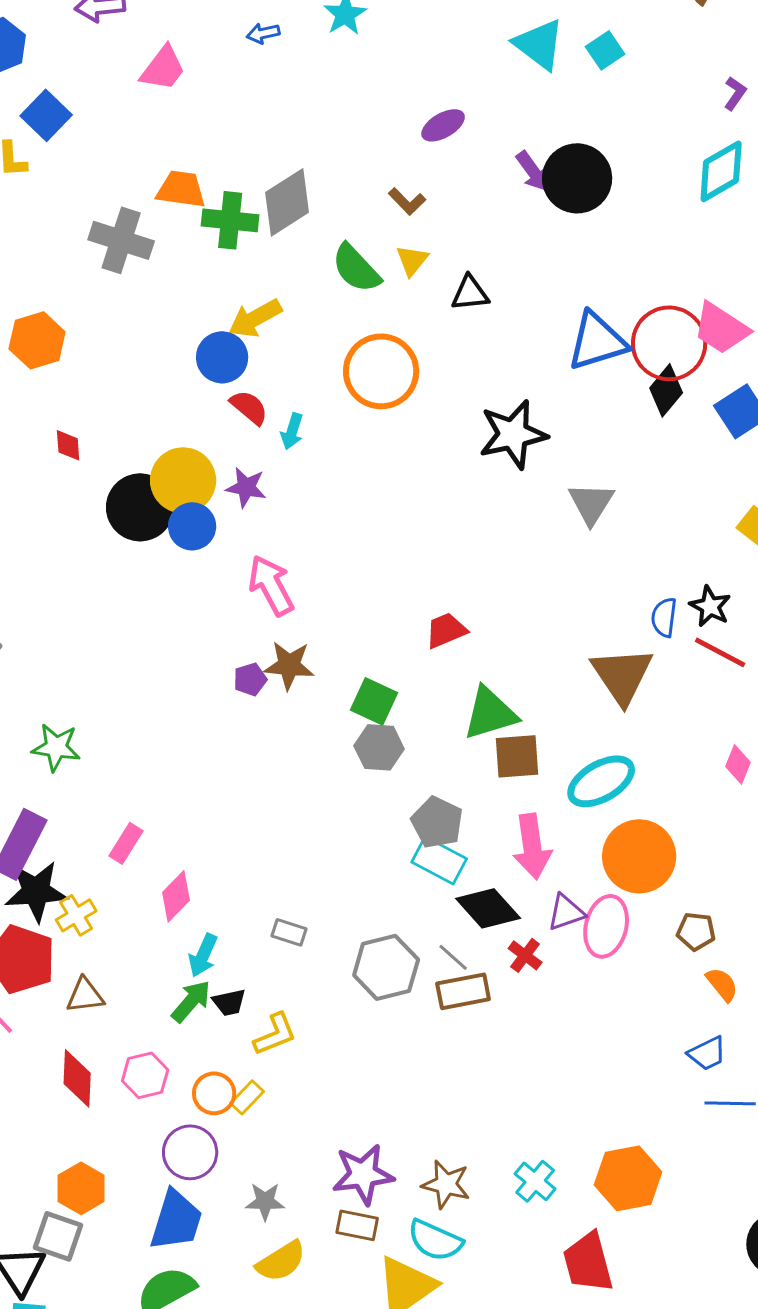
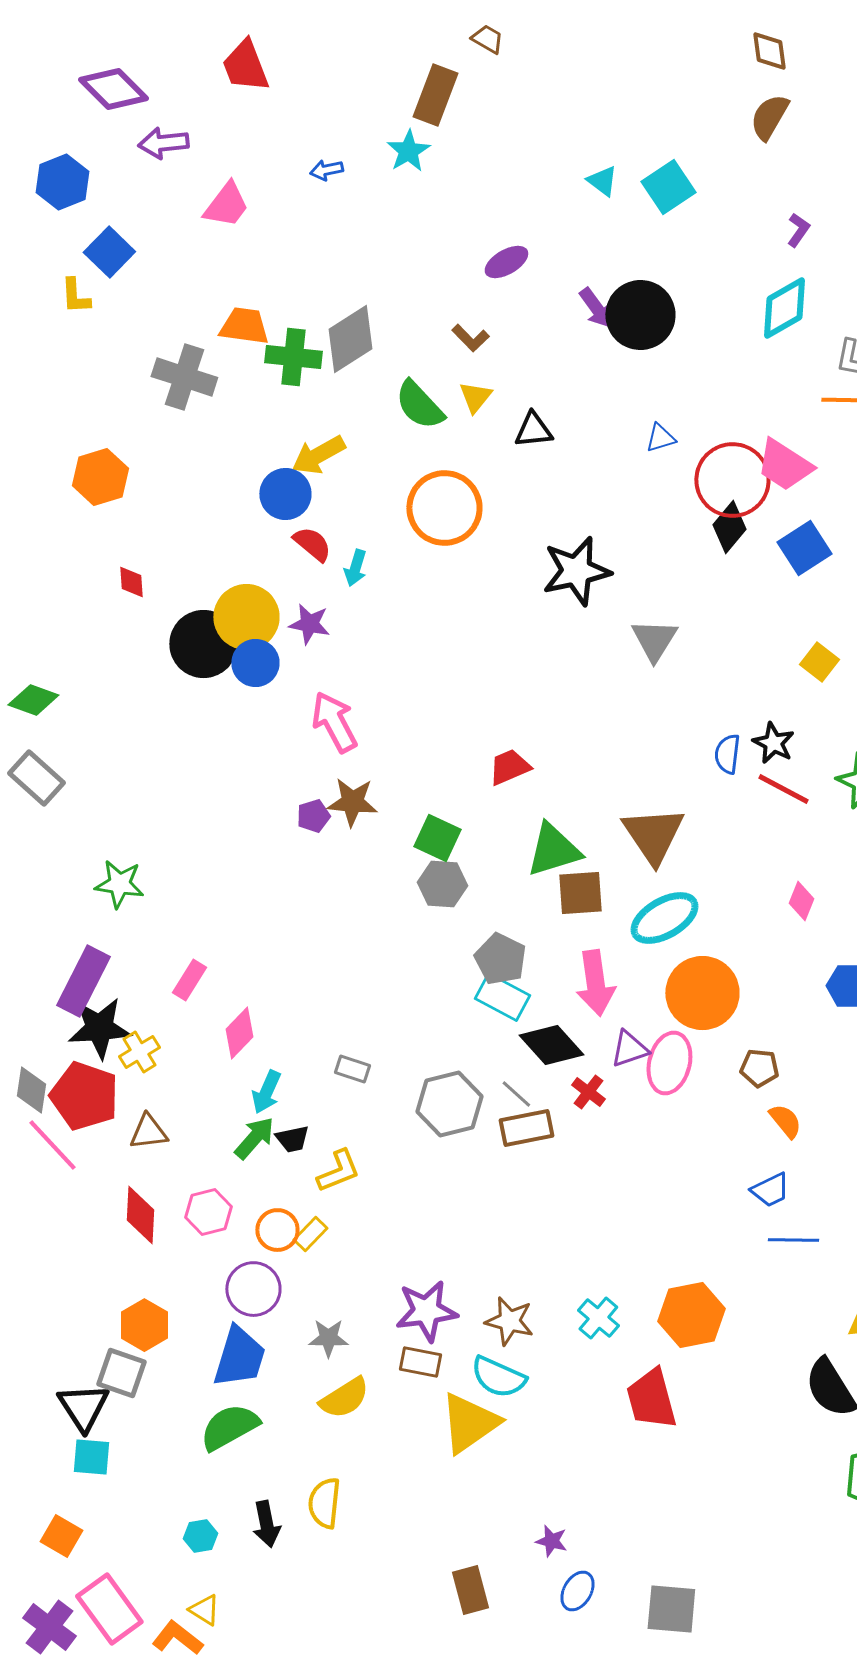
cyan triangle: (539, 44) -> (602, 181), size x0.6
cyan square: (605, 50) -> (668, 187), size x1.4
blue triangle: (597, 341) -> (660, 438), moved, size x0.5
brown triangle: (622, 675) -> (653, 835), moved

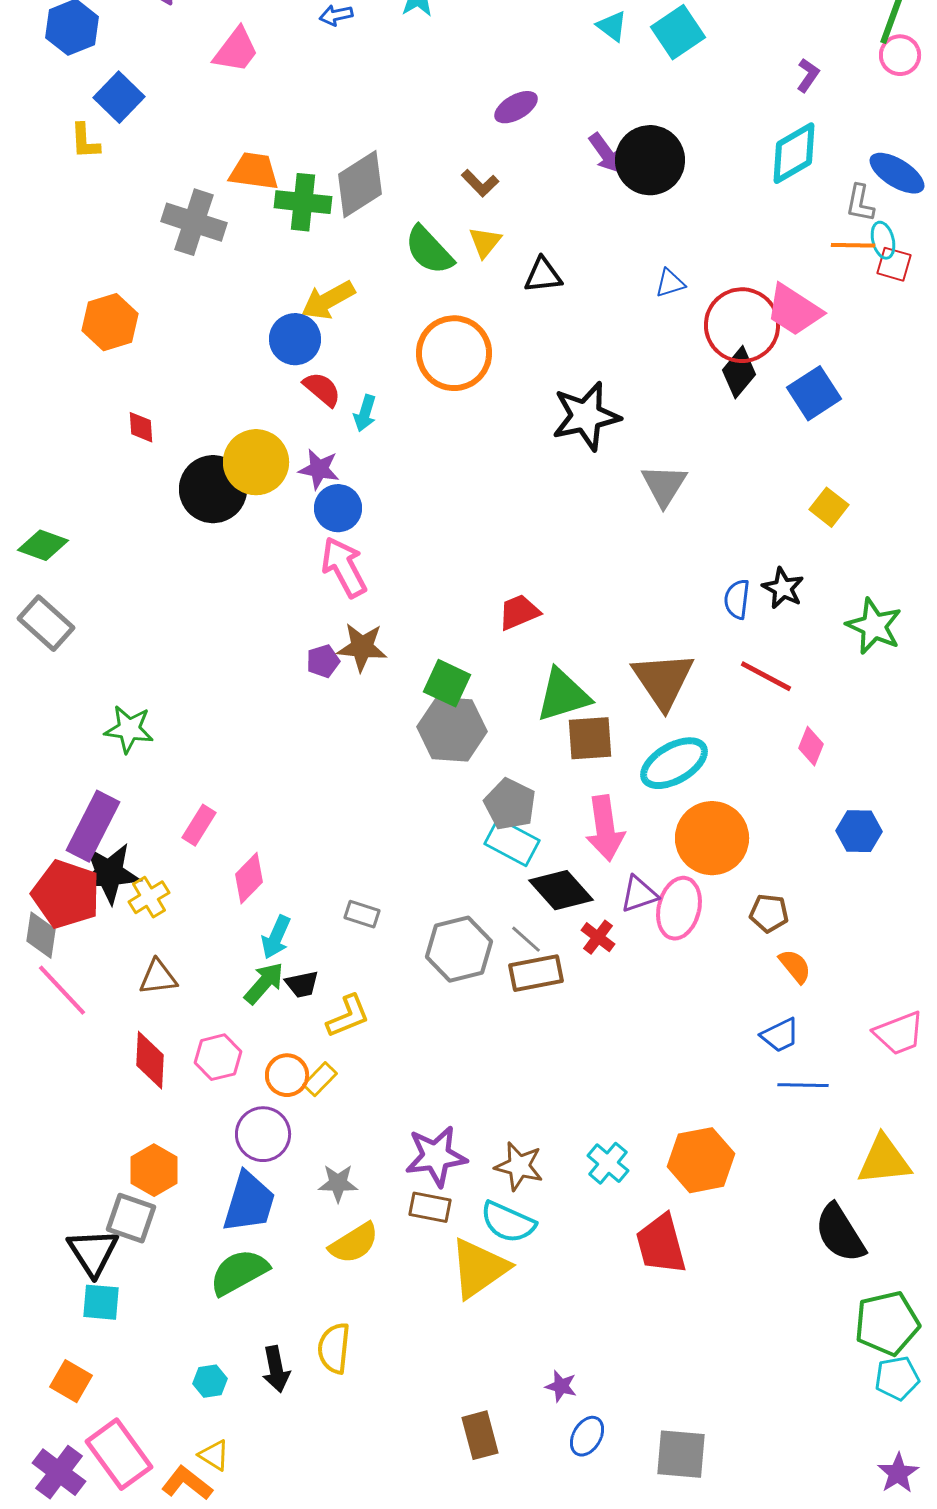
blue circle: (255, 663) -> (338, 508), moved
red line: (783, 789) -> (766, 676), moved
gray hexagon: (442, 884) -> (452, 729), size x1.4
red pentagon: (84, 1096) -> (66, 894), moved

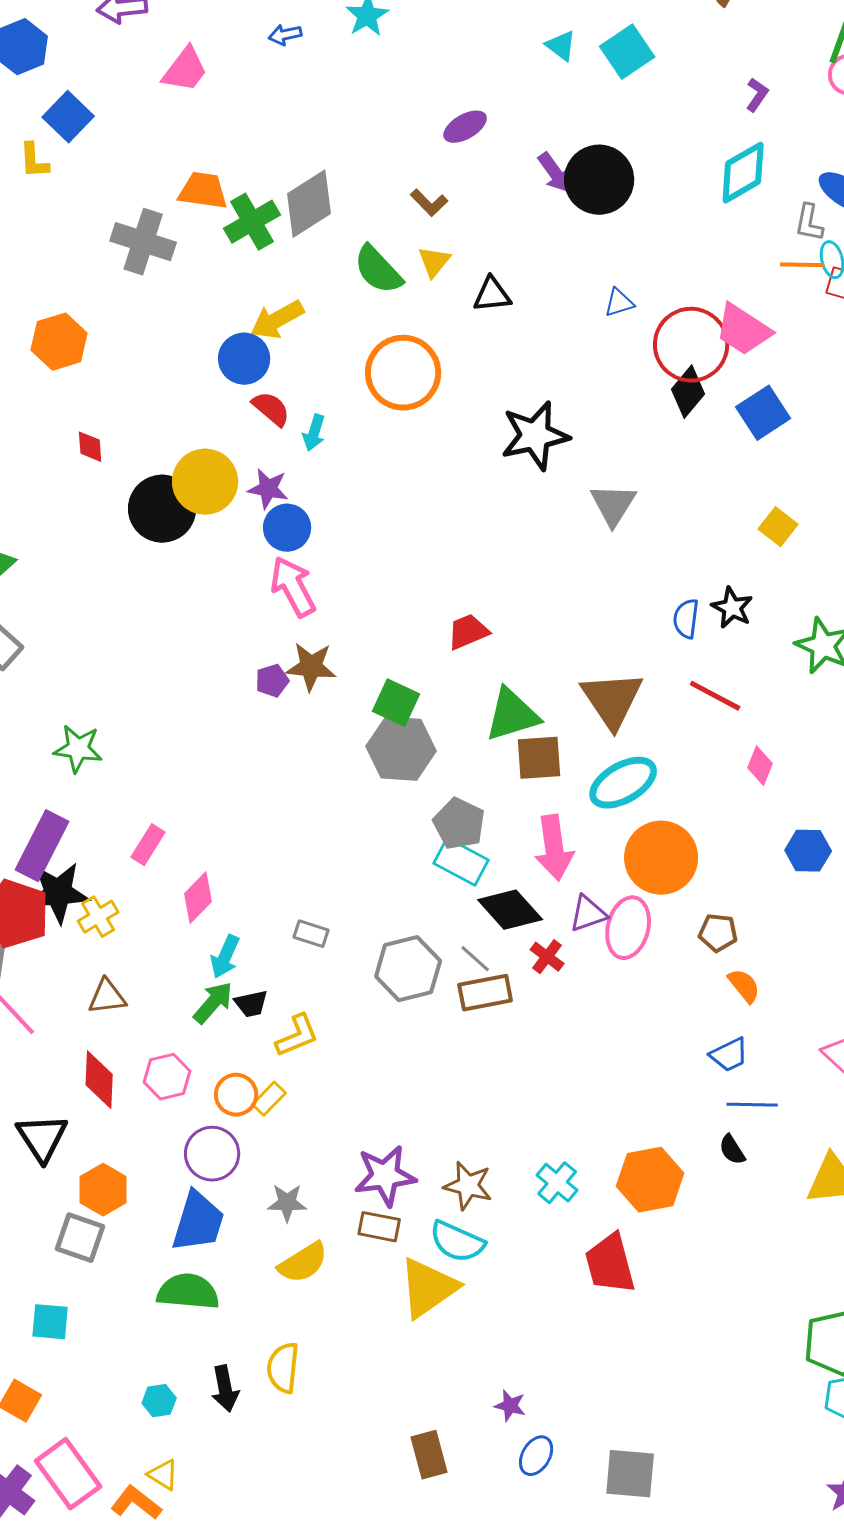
green cross: (303, 202) -> (252, 222), turned -36
black semicircle: (840, 1233) -> (732, 1150), moved, size x0.5
black triangle: (93, 1252) -> (42, 1138), moved
green semicircle: (239, 1272) -> (188, 1292), turned 34

